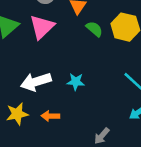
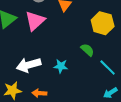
green semicircle: (94, 29) -> (87, 50), moved

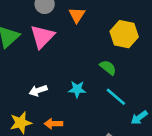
white arrow: (29, 65) -> (38, 91), size x0.6
cyan line: (108, 67) -> (116, 97), moved

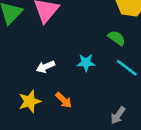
orange arrow: (53, 124) -> (64, 100), turned -132

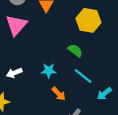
orange arrow: (64, 100) -> (59, 94), moved

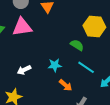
yellow hexagon: (88, 20) -> (94, 26), moved
pink triangle: (16, 25) -> (22, 27), turned 45

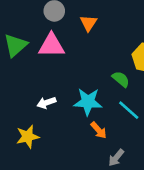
cyan star: (55, 65) -> (88, 102), size x1.5

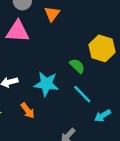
orange arrow: (99, 130) -> (28, 111), moved

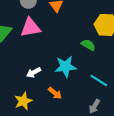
cyan line: (82, 94) -> (99, 81), moved

